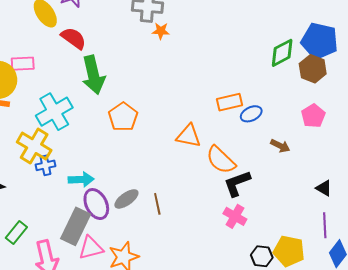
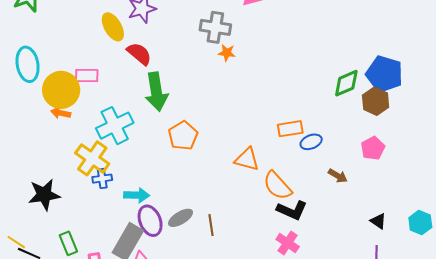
black L-shape: (237, 183) -> (292, 210), turned -140
green rectangle: (16, 233) -> (68, 243), turned -65

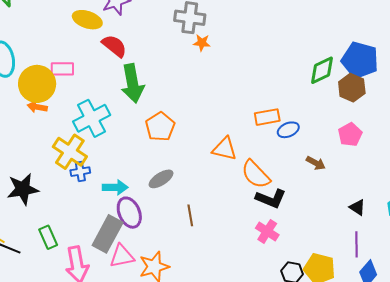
yellow ellipse: (113, 27) -> (87, 20), turned -40
gray ellipse: (181, 218) -> (161, 179), moved

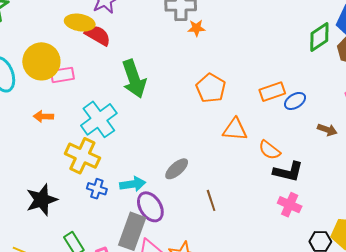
red semicircle: (114, 46) -> (98, 35), moved
yellow circle: (37, 84) -> (41, 61), moved
orange pentagon: (160, 127) -> (211, 88), moved
blue cross: (80, 172) -> (97, 189), moved, turned 36
orange semicircle: (256, 174) -> (270, 150), size x0.7

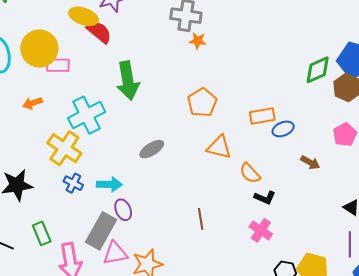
orange arrow: (43, 116) -> (32, 103), turned -30
gray ellipse: (177, 169) -> (152, 149), moved
black L-shape: (288, 172) -> (265, 198), size x0.7
brown line: (211, 200) -> (201, 219), moved
purple ellipse: (150, 207) -> (123, 210), size x0.7

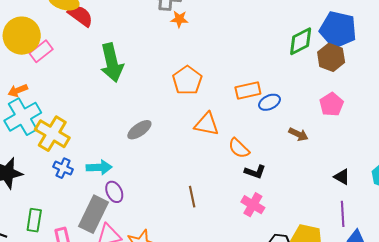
pink rectangle: (58, 65) -> (41, 51), turned -35
cyan cross: (87, 115) -> (23, 117), moved
green rectangle: (42, 233) -> (34, 220), turned 35

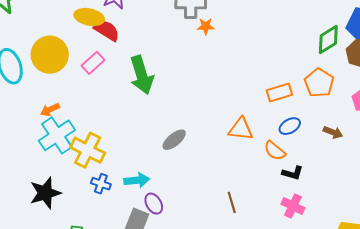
pink rectangle: (41, 51) -> (93, 63), moved
orange pentagon: (187, 80) -> (319, 83), moved
blue ellipse: (269, 102) -> (290, 126), moved

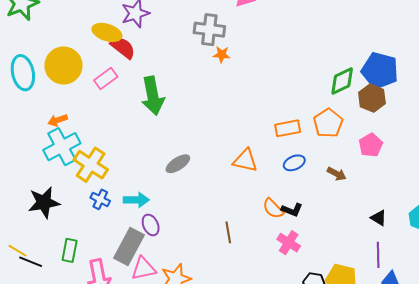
orange semicircle: (275, 151) -> (273, 208), moved

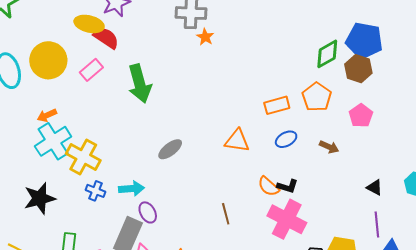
orange star: (222, 55) -> (205, 37), turned 30
pink cross: (289, 243) -> (287, 219), size x1.6

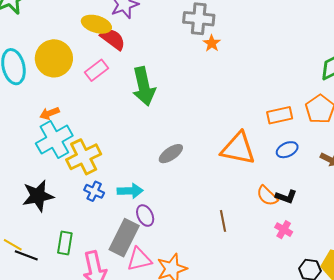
orange triangle: (237, 141) -> (238, 149), size x1.4
yellow cross: (83, 157) -> (84, 157), turned 32
pink cross: (287, 219) -> (284, 230), size x0.5

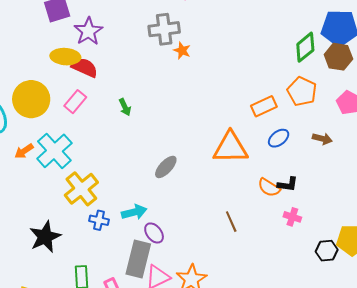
green arrow: (144, 86) -> (125, 107), size x0.5
orange arrow: (49, 113) -> (24, 151), moved
cyan cross: (54, 139) -> (54, 151), moved

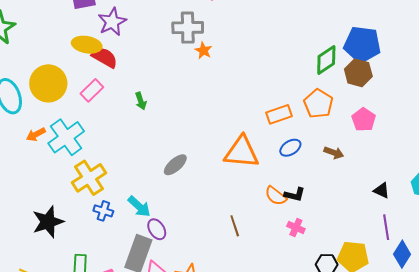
cyan arrow: (134, 212) -> (139, 206), turned 50

